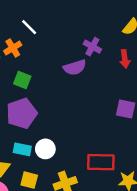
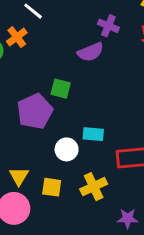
green square: (22, 80) -> (61, 89), moved
cyan rectangle: (22, 149) -> (93, 134), moved

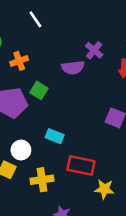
orange cross: (17, 37) -> (19, 61), moved
white circle: (67, 149) -> (21, 150), moved

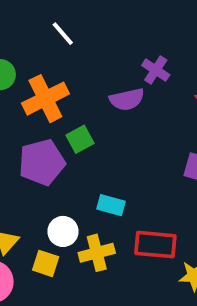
orange cross: (19, 61) -> (45, 99), size x1.6
green square: (39, 90) -> (80, 139), turned 36
yellow cross: (42, 180) -> (97, 253), moved

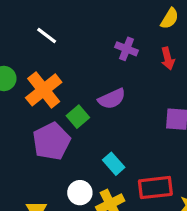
purple semicircle: (127, 99) -> (112, 99), moved
cyan rectangle: (111, 205) -> (114, 164), turned 45

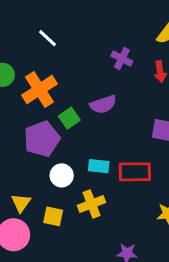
cyan rectangle: (114, 164) -> (99, 166), turned -48
red rectangle: (155, 188) -> (135, 172), moved
white circle: (80, 193) -> (62, 175), moved

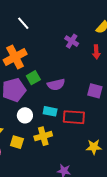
purple semicircle: (103, 104) -> (56, 85), moved

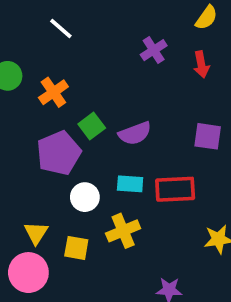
purple cross: (72, 41) -> (154, 50), turned 32
orange cross: (15, 57) -> (53, 92), size x0.7

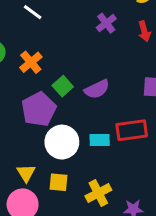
cyan rectangle: (130, 184) -> (100, 140), moved
white circle: (85, 197) -> (62, 142), size x1.5
yellow cross: (123, 231) -> (98, 193), moved

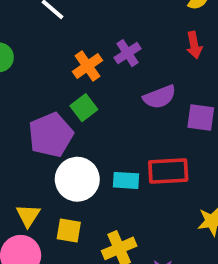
purple cross: (106, 23) -> (128, 53), moved
orange cross: (31, 62) -> (88, 66), moved
purple semicircle: (97, 89) -> (160, 97), moved

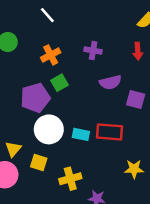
purple cross: (128, 53) -> (93, 51), turned 35
orange cross: (88, 66) -> (51, 55), moved

